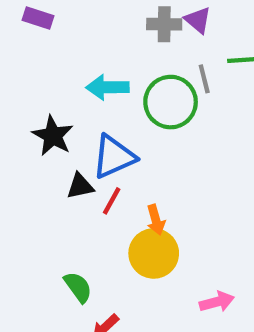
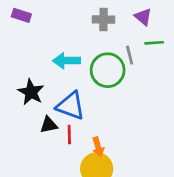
purple triangle: (198, 20) -> (143, 17), moved
blue triangle: (114, 157) -> (71, 106), turned 44
red line: (112, 201) -> (69, 135), turned -30

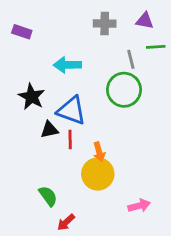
purple rectangle: (21, 15) -> (22, 32), moved
purple triangle: (143, 17) -> (145, 21), turned -30
green circle: (108, 70) -> (124, 90), moved

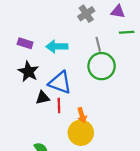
gray cross: (105, 23) -> (86, 14), turned -35
purple rectangle: (22, 32) -> (25, 43), moved
gray line: (131, 59) -> (98, 44), moved

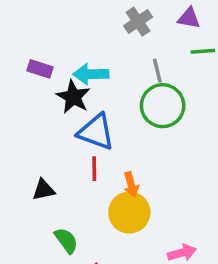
black star: (28, 72) -> (73, 97), moved
black triangle: (43, 98) -> (43, 190), moved

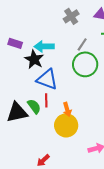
gray line: (157, 71) -> (82, 44), turned 48
black triangle: (43, 190) -> (17, 112), size x1.6
green semicircle: (66, 241) -> (34, 106), moved

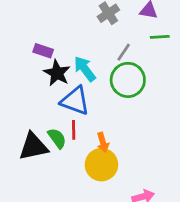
purple rectangle: (15, 43) -> (43, 51), moved
cyan arrow: (44, 46) -> (85, 69), moved, turned 54

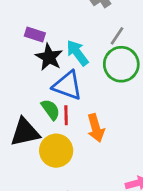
green semicircle: (57, 138) -> (50, 110), moved
orange arrow: (103, 142) -> (96, 128), size x1.4
yellow circle: (101, 165) -> (56, 151), moved

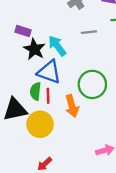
gray line: (117, 36) -> (89, 32), turned 49
green circle: (121, 64) -> (92, 84), moved
green semicircle: (50, 110) -> (35, 91), turned -138

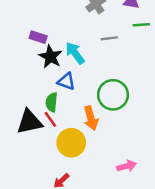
blue triangle: (49, 72) -> (66, 81), size x0.7
red line: (48, 96) -> (50, 119), moved, turned -35
yellow circle: (40, 124) -> (71, 143), moved

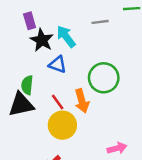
purple rectangle: (38, 37) -> (30, 21), turned 56
green semicircle: (52, 102) -> (27, 85), moved
red line: (50, 119) -> (58, 102), moved

